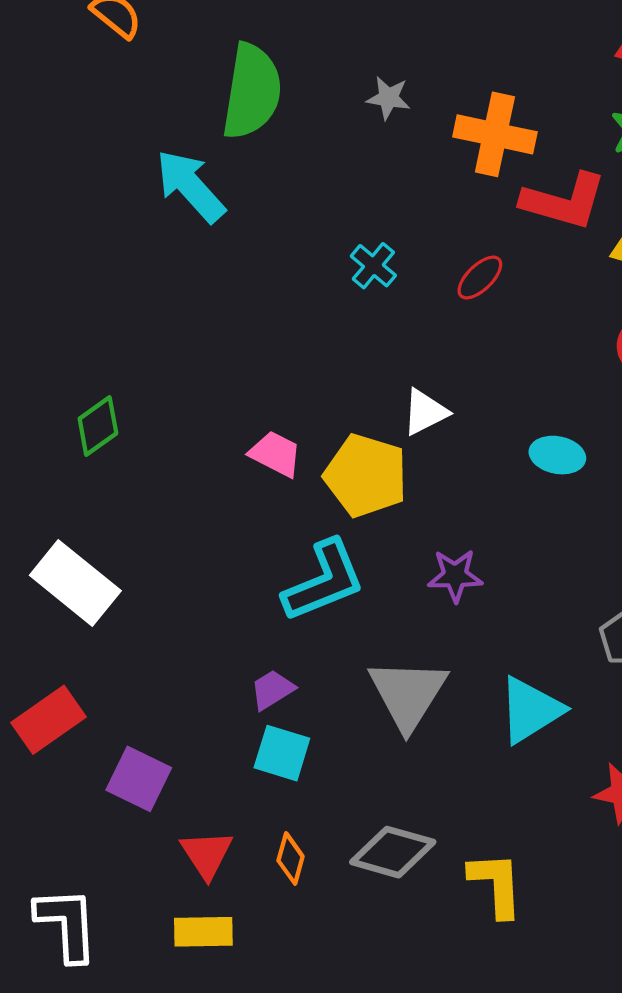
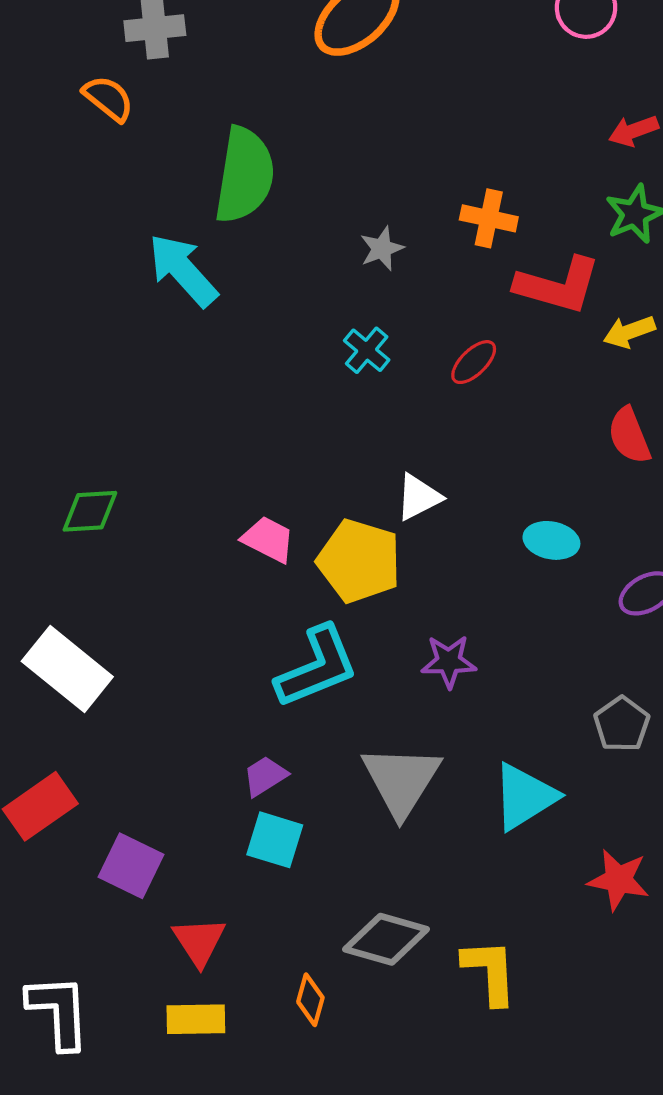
gray star: (388, 98) -> (382, 249), moved, turned -30
orange cross: (495, 134) -> (489, 218), size x0.7
green diamond: (98, 426) -> (90, 511), turned 32
orange diamond: (291, 859) -> (310, 1000), moved

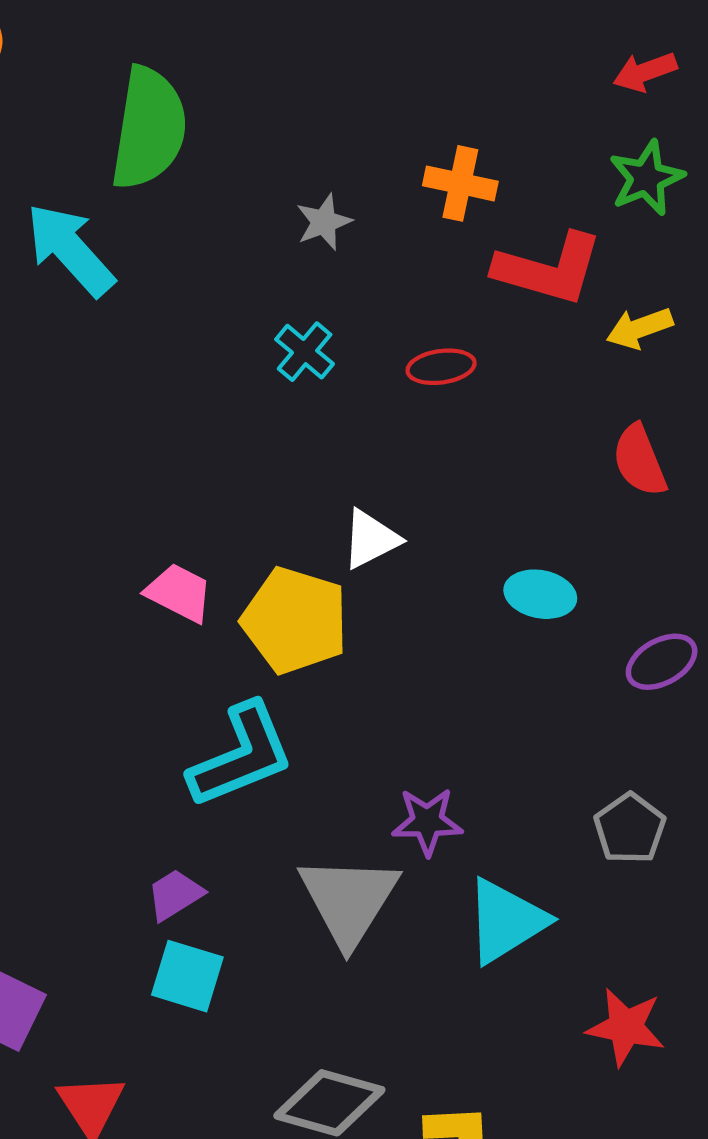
red ellipse: (474, 362) -> (441, 367), turned 36
purple star: (449, 661) -> (427, 822), moved

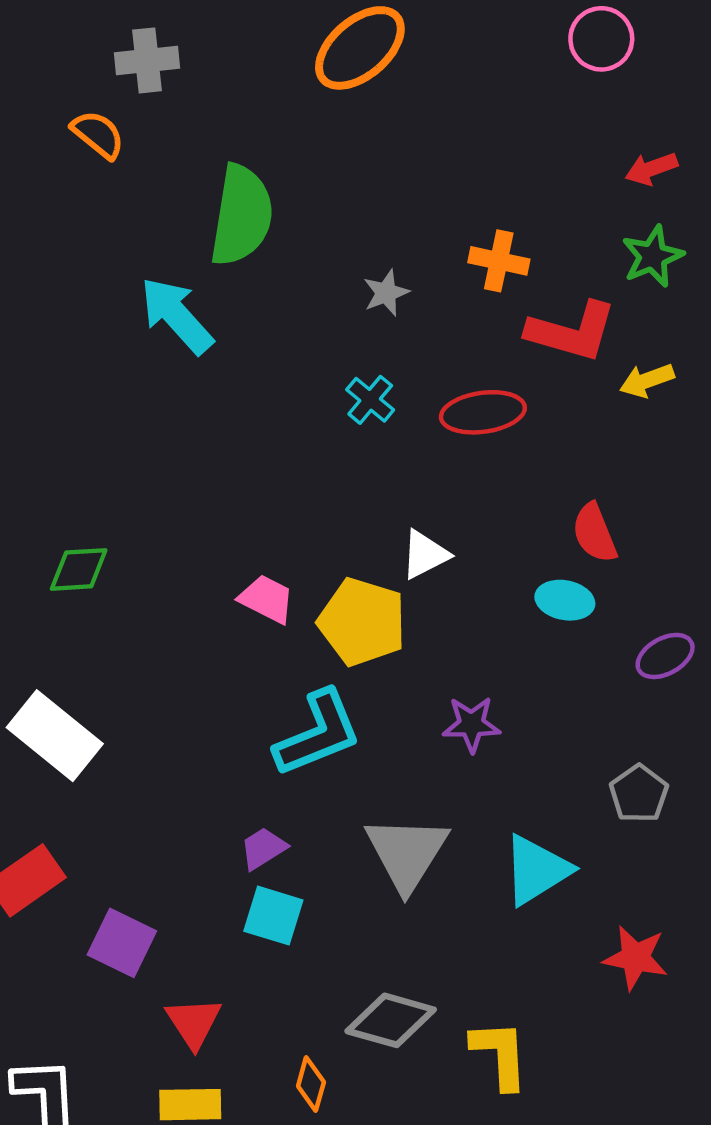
red ellipse: (441, 367) -> (483, 412), size x1.5
red semicircle: (640, 460) -> (594, 533), moved
purple star: (427, 822) -> (472, 724), moved

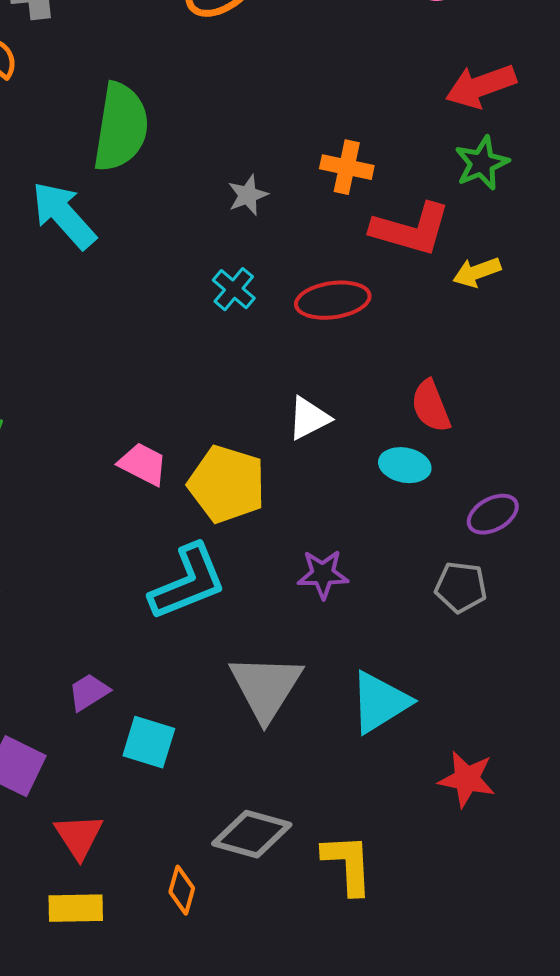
red arrow: (651, 169) -> (481, 86), size x1.5
white triangle: (425, 555) -> (309, 418), moved
gray pentagon: (639, 794) -> (461, 587), moved, turned -30
purple trapezoid: (263, 848) -> (89, 692), moved

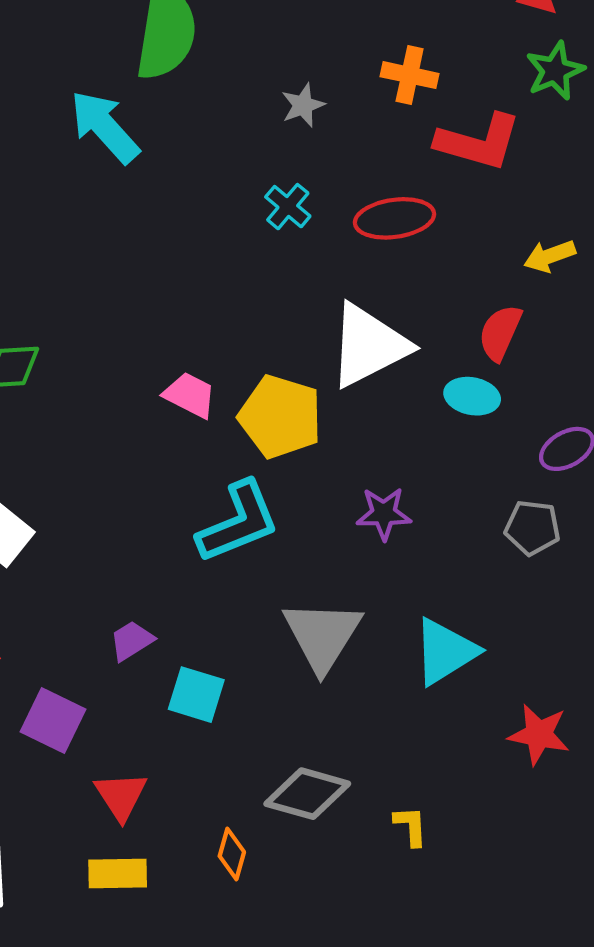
yellow arrow: (477, 272) -> (550, 256), moved
red semicircle: (431, 406) -> (500, 333), turned 46
white triangle: (309, 418) -> (369, 345), size x1.8
yellow L-shape: (348, 864) -> (411, 826), size x0.6

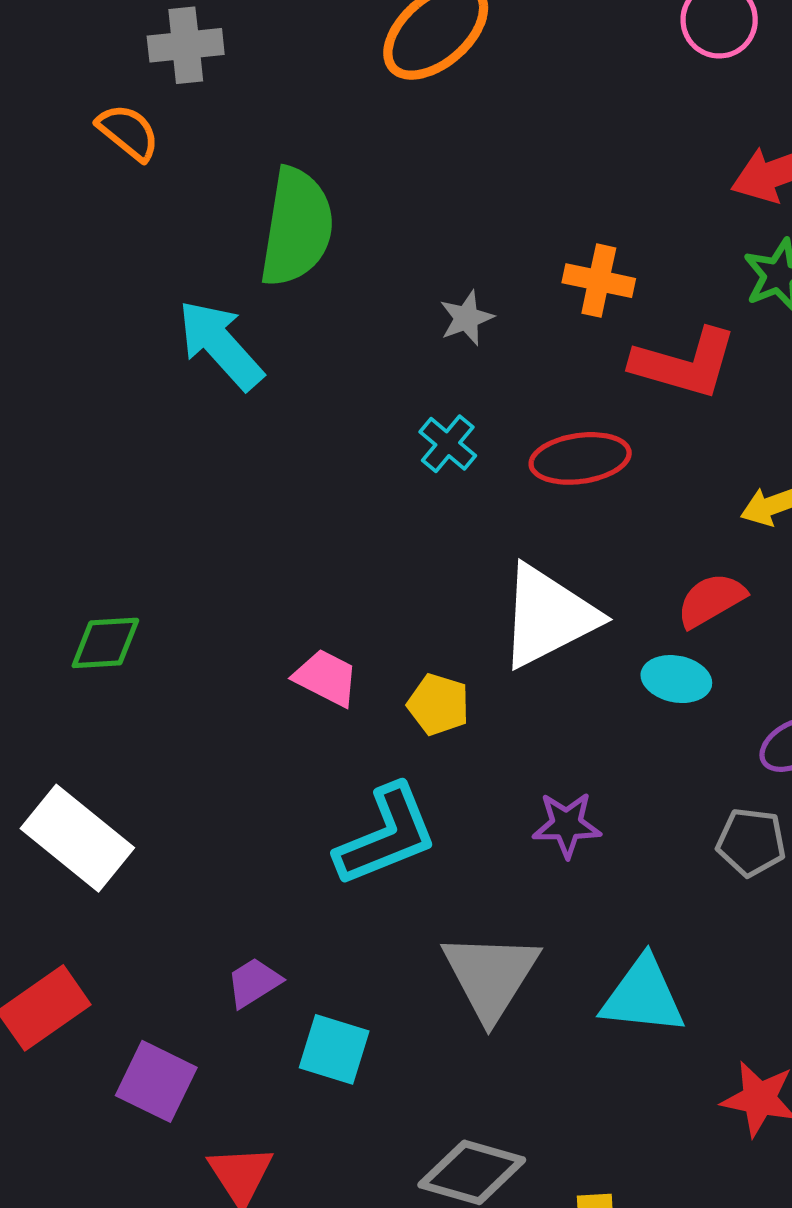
red semicircle: (500, 333) -> (711, 600), turned 36
yellow pentagon: (280, 417) -> (438, 704), size x0.6
cyan triangle: (445, 651) -> (643, 996), turned 38

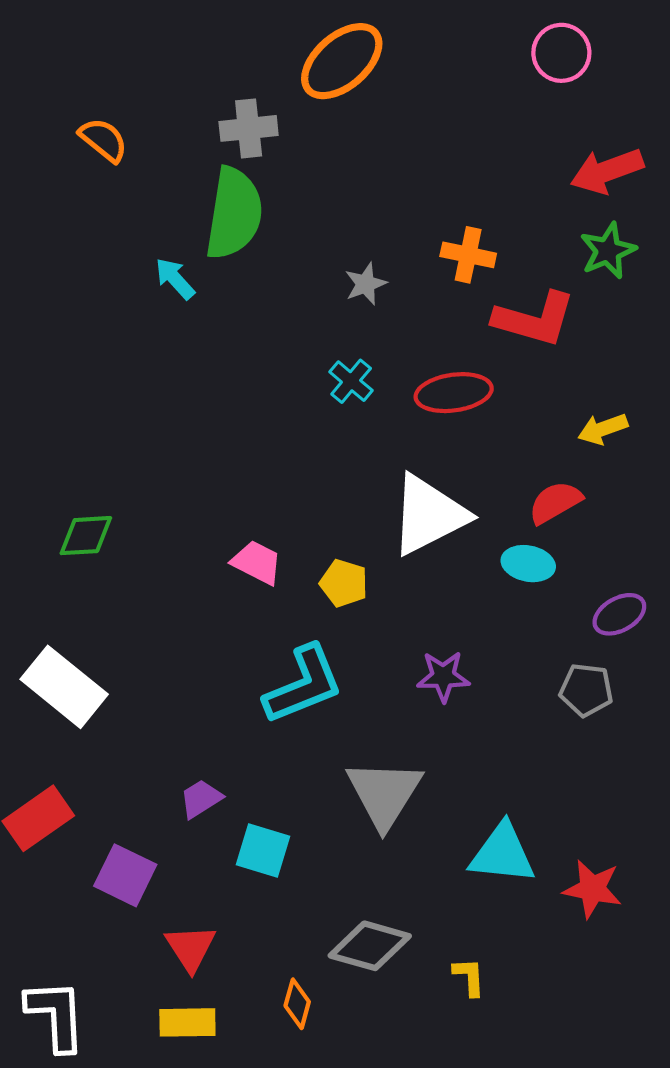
gray cross: (186, 45) -> (249, 128), moved
cyan arrow: (220, 345) -> (175, 279), moved, size x0.6
cyan triangle: (643, 996) -> (502, 854), moved

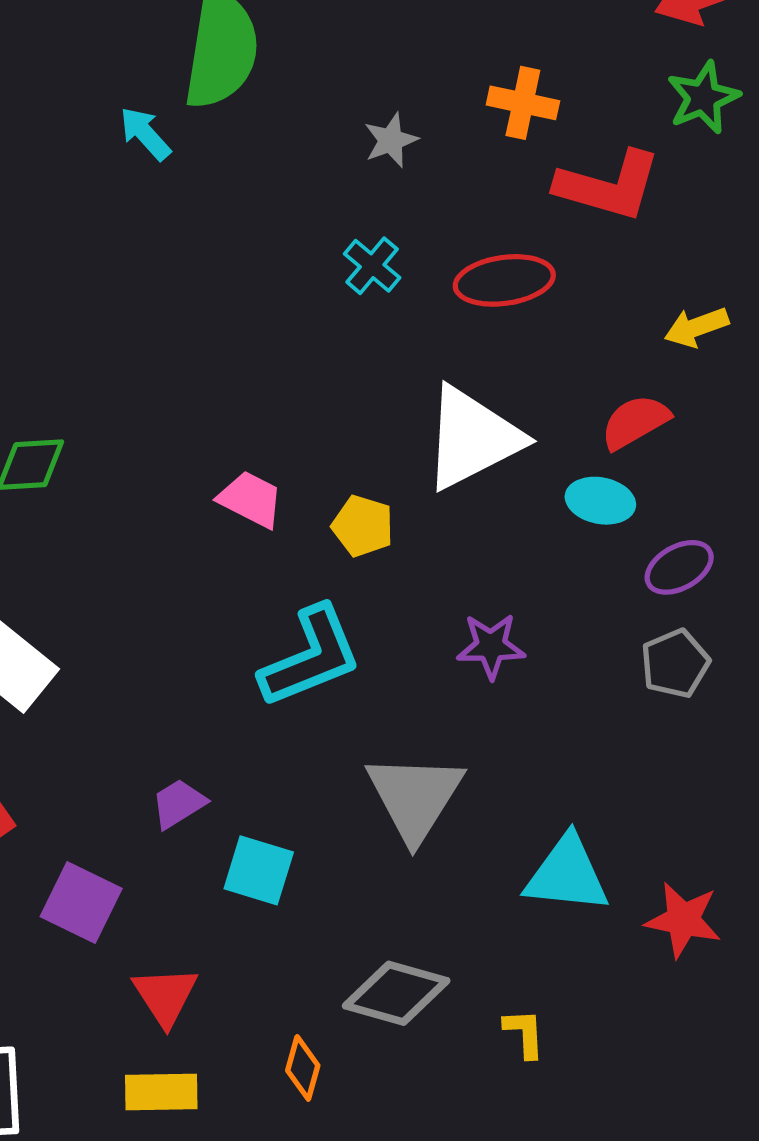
purple ellipse: (619, 614) -> (679, 567), moved
gray pentagon: (586, 690) -> (675, 663), turned -30

